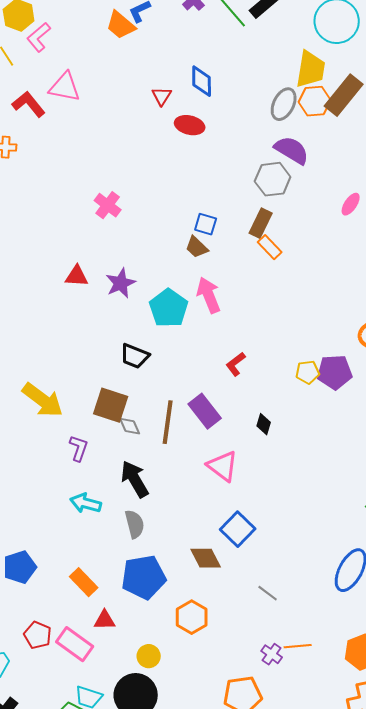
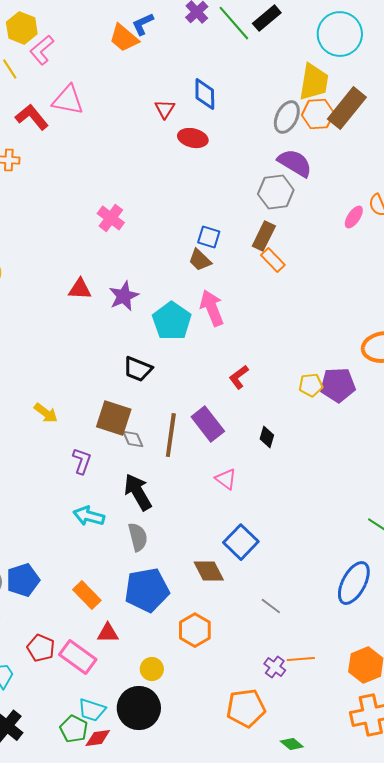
yellow arrow: (43, 400) -> (46, 413), size x0.6
pink triangle: (223, 466) -> (226, 479), size x0.7

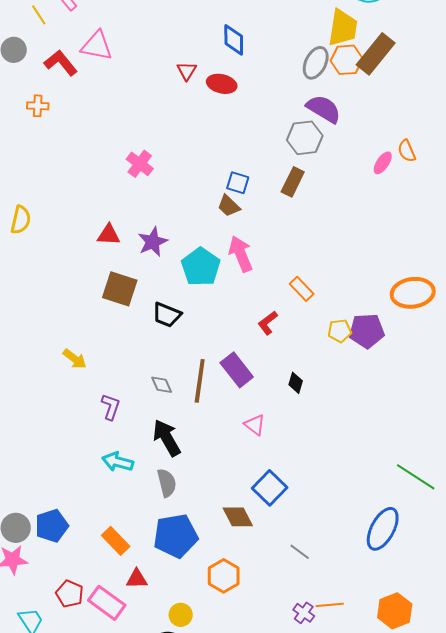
red triangle: (165, 109) -> (187, 71), moved
orange rectangle: (273, 260) -> (302, 289), moved
brown square: (114, 418) -> (120, 289), moved

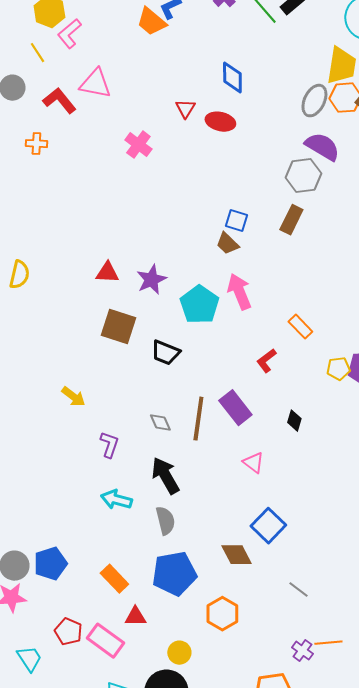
pink cross: (140, 164) -> (138, 145), moved
yellow semicircle: (21, 220) -> (19, 275), moved

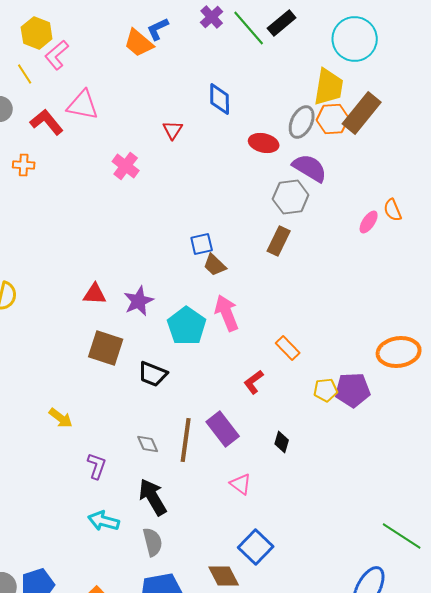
red ellipse: (220, 122) -> (264, 143), moved
blue square: (236, 221) -> (202, 244), moved, turned -30

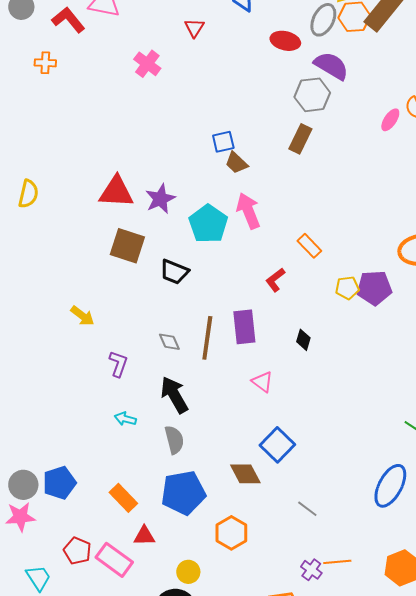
red triangle: (95, 294) -> (116, 192), size x1.5
purple rectangle: (223, 429) -> (244, 327), turned 32
cyan arrow: (104, 521) -> (125, 419), size x0.7

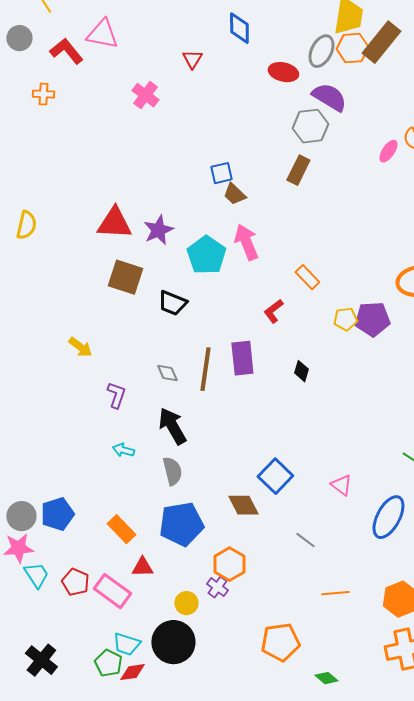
pink triangle: (262, 382) -> (341, 485), moved
purple cross: (311, 570) -> (217, 587), moved
cyan trapezoid: (38, 578) -> (36, 575), moved

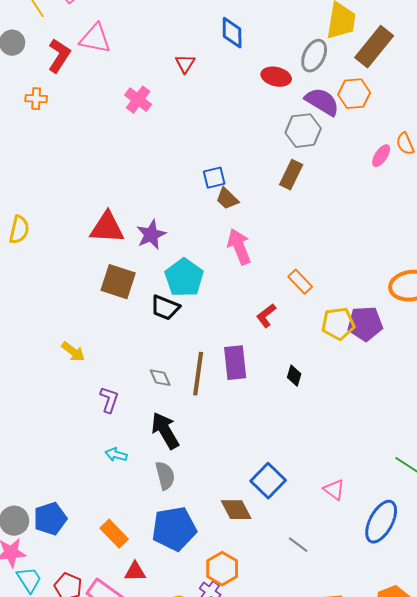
orange hexagon: (352, 48) -> (354, 94), moved
red L-shape: (66, 51) -> (59, 56), turned 72
cyan pentagon: (206, 255) -> (184, 278), moved
yellow pentagon: (345, 319) -> (338, 324), size x1.4

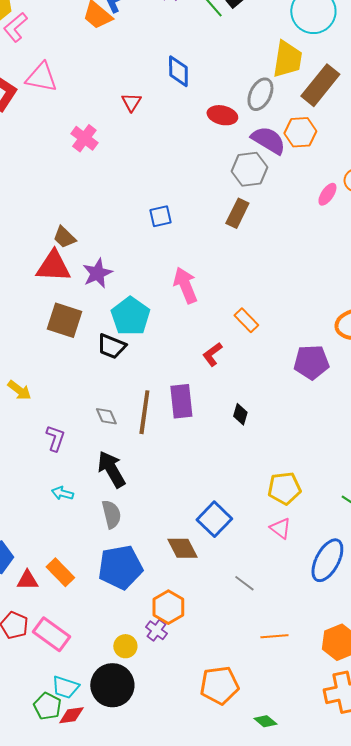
brown trapezoid: (227, 199) -> (64, 237), moved
yellow pentagon: (338, 324) -> (284, 488), moved
red triangle: (135, 572) -> (27, 580), moved

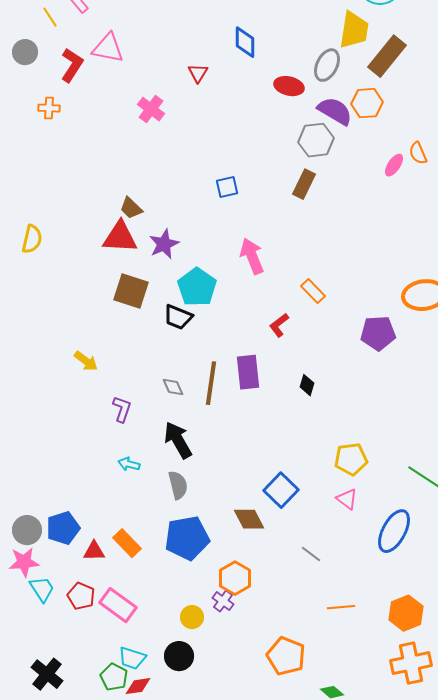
black circle: (112, 685) -> (179, 656), size x0.7
orange pentagon: (219, 685) -> (286, 656), turned 30

